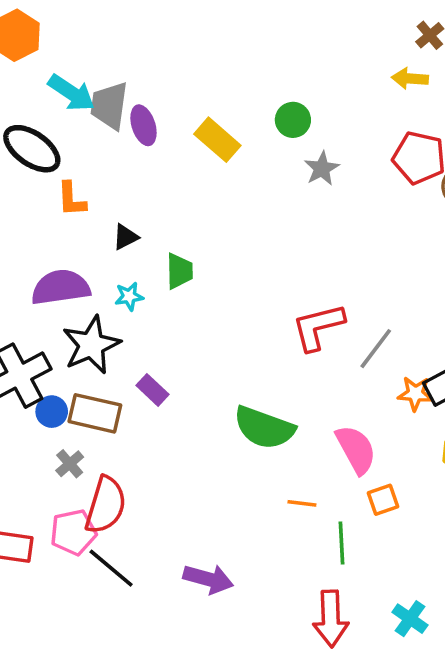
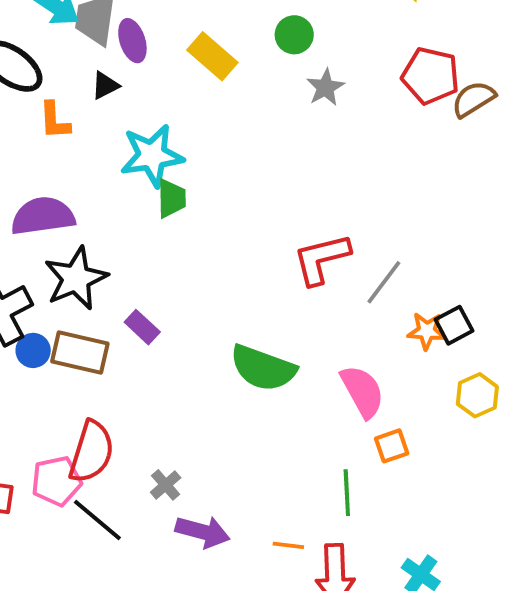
black triangle: (125, 237) -> (105, 85), moved
cyan star: (129, 296) -> (152, 156), moved, size x2.0
gray cross: (70, 464) -> (166, 485), moved
orange line: (302, 503) -> (288, 545), moved

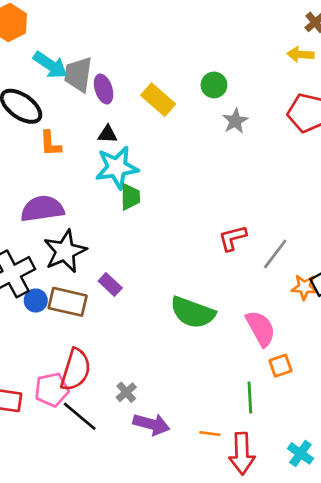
black triangle: (105, 85) -> (108, 134), moved, turned 30
red L-shape: (321, 259) -> (233, 238), size x0.7

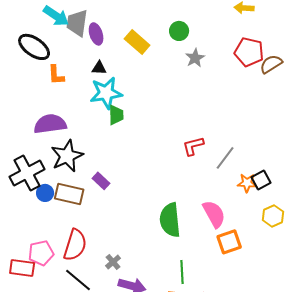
green semicircle: (193, 312) -> (170, 220), moved, turned 64
orange square: (280, 366) -> (229, 242), size x1.4
pink pentagon: (52, 390) -> (41, 253), moved
green line: (250, 398) -> (182, 272), moved

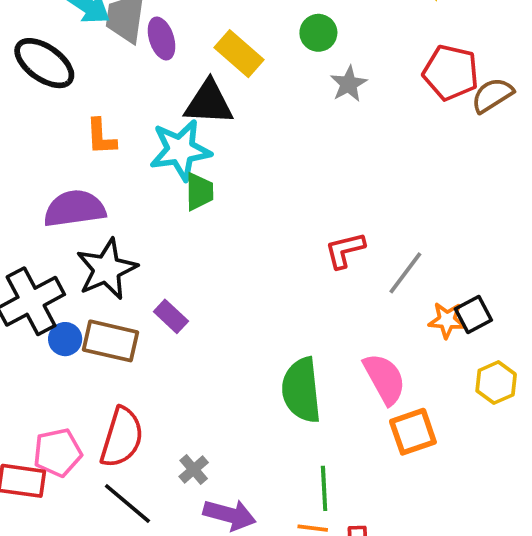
black triangle: (99, 68) -> (209, 103), moved, size x1.8
orange L-shape: (56, 75) -> (101, 137), moved

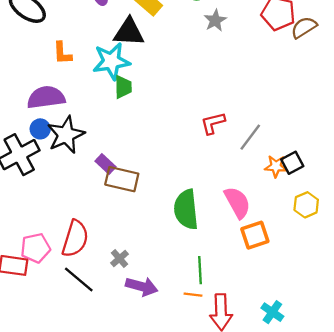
blue circle: (65, 339) -> (40, 129), moved
brown rectangle: (110, 341) -> (122, 179), moved

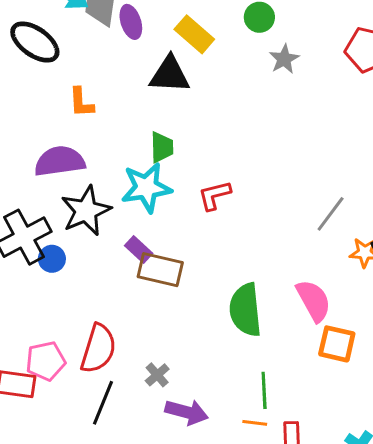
cyan star: (111, 61) -> (146, 188), moved
red L-shape: (213, 123) -> (214, 195), moved
blue circle: (40, 129) -> (52, 259), moved
orange square: (255, 235) -> (337, 344), turned 32
black line: (79, 279) -> (103, 403), turned 72

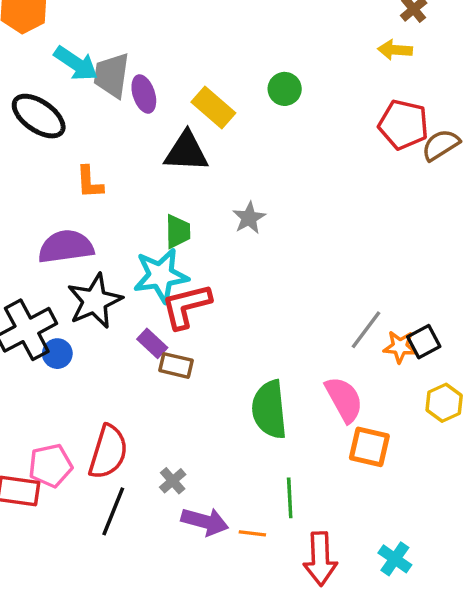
gray star: (284, 59) -> (249, 218), moved
red L-shape: (214, 195) -> (186, 306), moved, size x1.4
gray line: (331, 214) -> (366, 330), moved
brown rectangle: (160, 270) -> (176, 365), size x0.7
orange line: (255, 423) -> (252, 533), moved

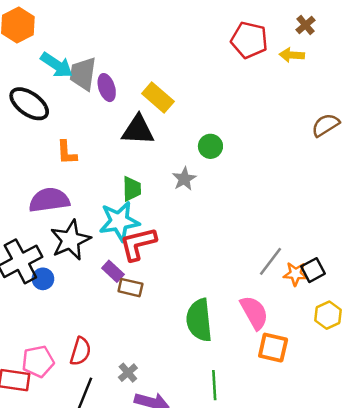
green circle: (285, 89) -> (210, 146), moved
red pentagon: (403, 125) -> (249, 40), moved
red semicircle: (108, 452) -> (80, 351), size x0.7

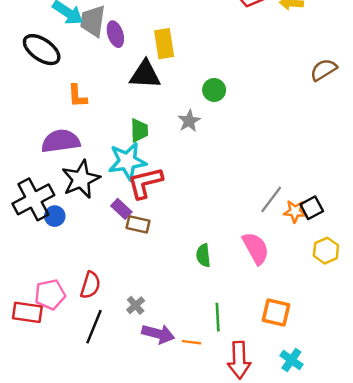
yellow rectangle: (158, 98) -> (164, 44), turned 40
green semicircle: (199, 320) -> (203, 255), size x0.6
orange square: (273, 348) -> (276, 312), moved

